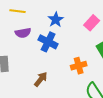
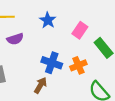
pink rectangle: (92, 23) -> (80, 30), moved
blue cross: (48, 42) -> (52, 63), moved

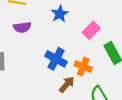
orange cross: (78, 65) -> (83, 67), turned 35
brown arrow: (41, 85) -> (67, 84), moved

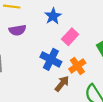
pink rectangle: (91, 30) -> (70, 37), moved
orange cross: (83, 67) -> (77, 66), turned 35

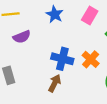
pink rectangle: (70, 37) -> (90, 15), moved
brown arrow: (62, 84) -> (55, 83), moved

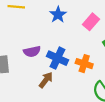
purple semicircle: (22, 37) -> (32, 52), moved
orange cross: (91, 59) -> (84, 64), turned -35

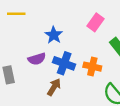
blue star: (58, 15) -> (54, 35), moved

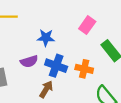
blue star: (54, 35) -> (46, 38), turned -30

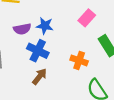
purple semicircle: (29, 61) -> (22, 29), moved
blue cross: (56, 66) -> (38, 51), moved

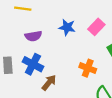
blue star: (45, 26) -> (67, 27), moved
blue cross: (38, 51) -> (33, 64), moved

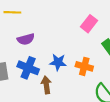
blue star: (67, 27) -> (58, 62), moved
brown arrow: (49, 83) -> (46, 85), turned -42

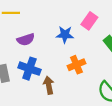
blue star: (58, 62) -> (65, 35), moved
orange cross: (84, 66) -> (76, 65), moved, turned -35

